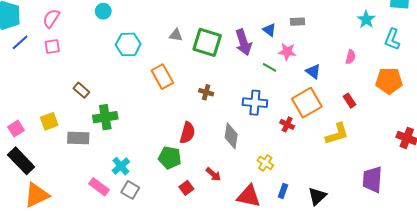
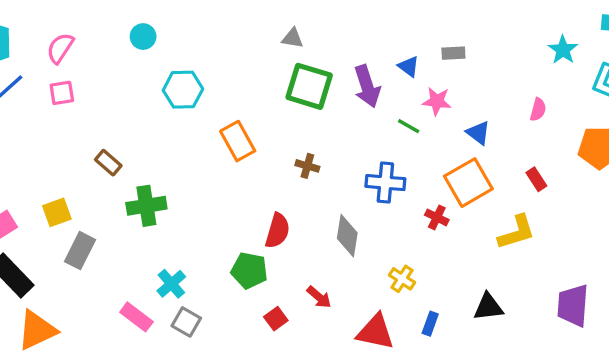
gray triangle: (176, 35) -> (292, 38), moved
gray rectangle: (78, 138) -> (80, 251), moved, turned -65
black triangle: (317, 196) -> (488, 307), moved, turned 36

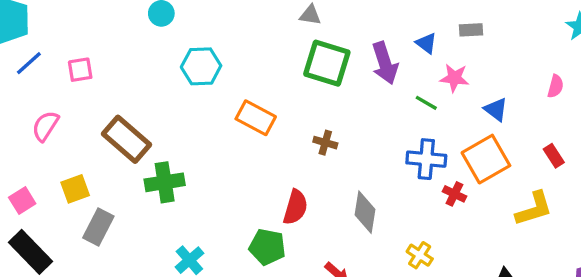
pink semicircle: (60, 48) -> (45, 126), moved
orange rectangle: (238, 141) -> (256, 118), turned -33
brown rectangle: (108, 163) -> (127, 139), size x1.8
blue cross: (385, 183) -> (426, 159), moved

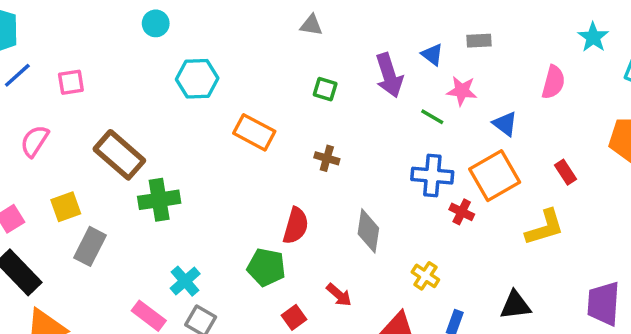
green square: (327, 63) -> (325, 89), moved, size x0.5
pink semicircle: (555, 86) -> (553, 82), moved, size x1.4

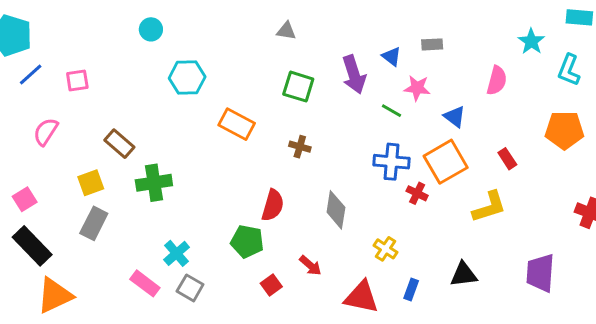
green square: (325, 89) -> (298, 87), size x1.5
brown rectangle: (119, 155) -> (119, 144), size x0.7
yellow square: (66, 207) -> (91, 183), moved

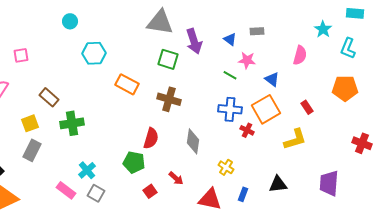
gray triangle: (286, 31) -> (160, 22), size x2.0
purple arrow: (354, 74) -> (194, 41), moved
brown cross: (300, 147) -> (169, 99), size x1.6

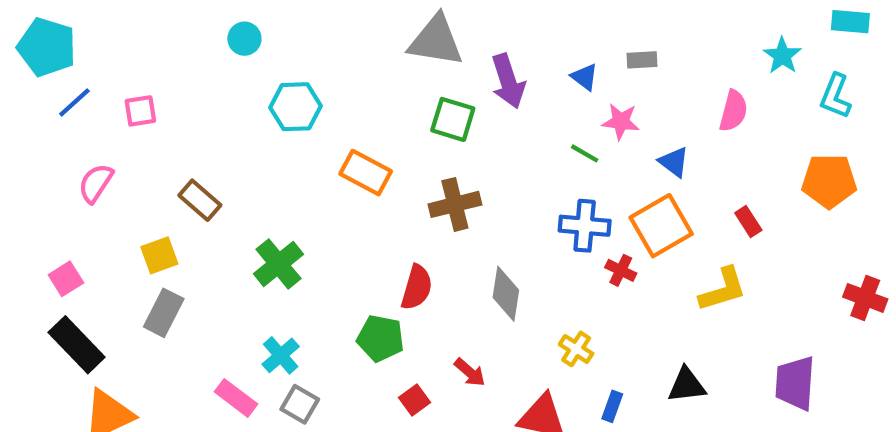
brown cross: (169, 99) -> (455, 204), turned -30
green cross: (72, 123) -> (278, 264), moved, turned -30

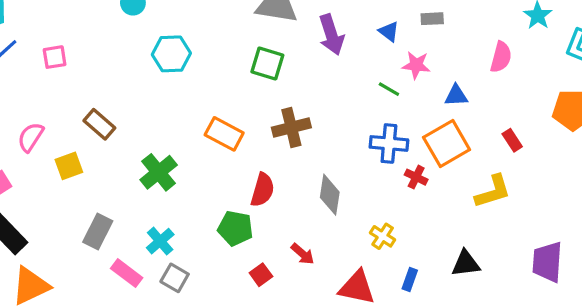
green square: (453, 119) -> (267, 63), moved
blue triangle: (674, 162) -> (456, 95), turned -40
orange rectangle: (366, 173) -> (224, 134), moved
pink semicircle: (96, 183) -> (31, 137), moved
gray rectangle: (164, 313) -> (98, 231), moved

